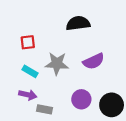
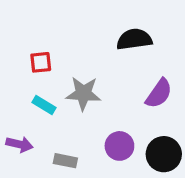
black semicircle: (78, 23) -> (134, 39), moved
purple semicircle: (94, 61) -> (159, 93), moved, turned -30
purple arrow: (28, 95) -> (19, 144), moved

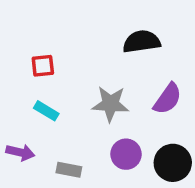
gray star: (83, 93) -> (110, 104), moved

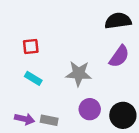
black semicircle: (142, 42) -> (118, 21), moved
purple semicircle: (168, 99) -> (119, 56), moved
purple arrow: (20, 152) -> (25, 119), moved

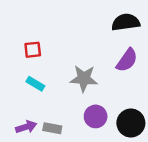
purple arrow: (25, 119) -> (26, 127), turned -30

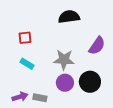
black semicircle: (126, 22) -> (69, 17), moved
purple circle: (96, 116) -> (65, 83), moved
black circle: (131, 123) -> (90, 82), moved

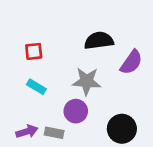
black semicircle: (69, 17) -> (99, 41), moved
black circle: (90, 82) -> (122, 129), moved
purple circle: (65, 83) -> (76, 111), moved

